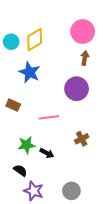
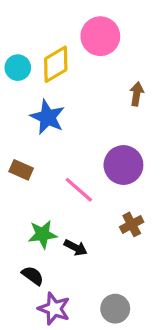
pink circle: (83, 31) -> (100, 36), moved
purple circle: (77, 89) -> (123, 165), moved
pink line: (49, 117) -> (79, 190), turned 48

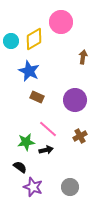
brown rectangle: (21, 170) -> (37, 97), moved
pink line: (79, 190) -> (48, 129), moved
black arrow: (76, 248) -> (46, 150), turned -40

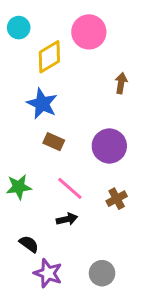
cyan circle: (11, 41) -> (19, 28), moved
green star: (26, 142) -> (19, 187), moved

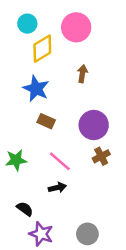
cyan circle: (19, 28) -> (27, 24), moved
brown arrow: (121, 83) -> (82, 74), moved
brown cross: (117, 199) -> (101, 156), moved

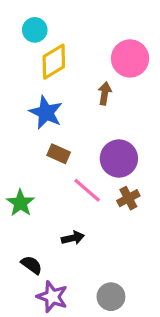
pink circle: (76, 27) -> (130, 58), moved
green star: (16, 160) -> (20, 203), turned -30
pink line: (60, 161) -> (87, 190), moved

